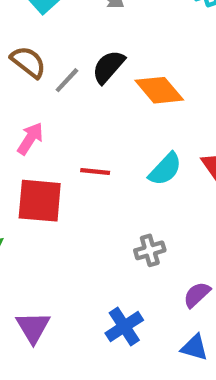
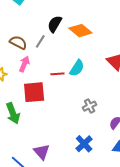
brown semicircle: (28, 62) -> (18, 42), moved
gray line: (67, 80) -> (40, 41), moved
cyan semicircle: (165, 169) -> (77, 68), moved

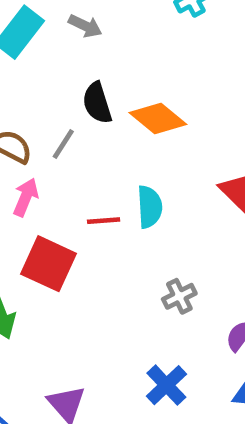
black semicircle: (55, 24) -> (97, 103), turned -48
cyan semicircle: (77, 68) -> (150, 207), turned -36
red square: (34, 92) -> (48, 264), turned 30

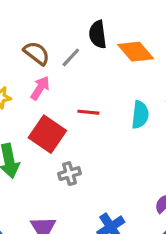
cyan semicircle: (150, 207) -> (140, 115), moved
gray cross: (179, 296) -> (69, 174), moved

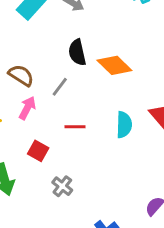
gray line: (71, 57) -> (60, 87), moved
red square: (47, 134) -> (38, 151), size x0.6
gray cross: (69, 174) -> (62, 186), turned -30

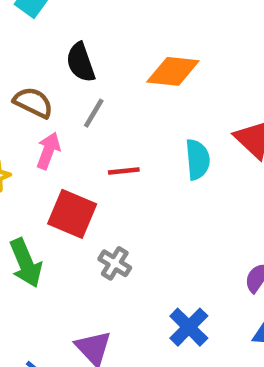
black semicircle: (77, 52) -> (81, 62), moved
orange diamond: (114, 65) -> (173, 71), turned -32
red square: (38, 151) -> (72, 214), size x1.5

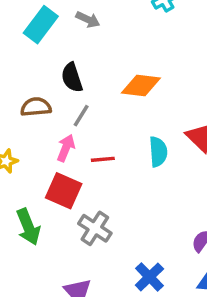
brown semicircle: (33, 102) -> (36, 107), turned -32
pink arrow: (48, 151) -> (66, 148), moved
gray cross: (115, 263) -> (95, 228), size x1.4

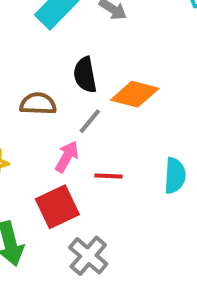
orange diamond: (141, 85) -> (135, 94), moved
red square: (64, 191) -> (57, 207), turned 33

